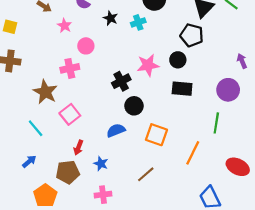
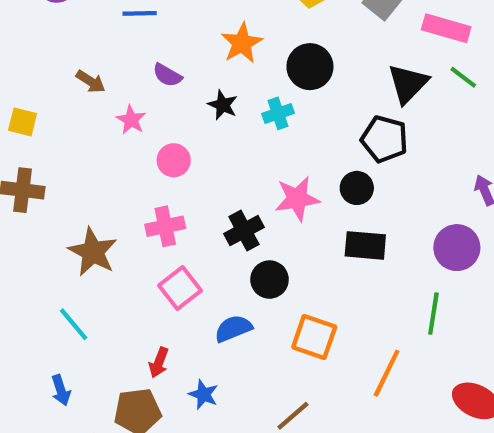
pink cross: (70, 68) -> (165, 226), moved
pink square: (70, 114) -> (180, 288), moved
blue arrow: (29, 161) -> (61, 390), turned 112

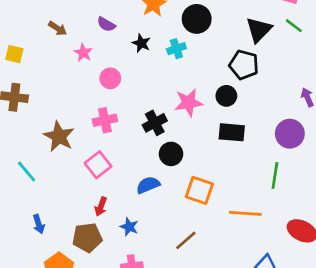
pink square: (180, 288) -> (98, 165), moved
cyan line: (74, 324) -> (27, 171), moved
orange line: (387, 373) -> (245, 213), turned 68

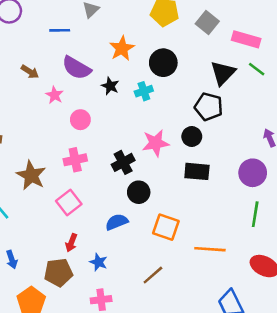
purple semicircle: (106, 24) -> (76, 68), size x1.6
green line: (275, 176) -> (255, 214), moved

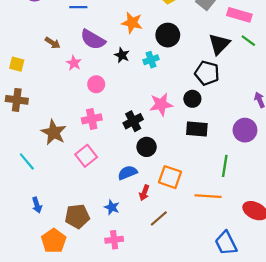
orange star: (122, 48) -> (132, 23), turned -30
green line: (255, 214) -> (225, 166), moved
red arrow: (71, 243) -> (144, 193), moved

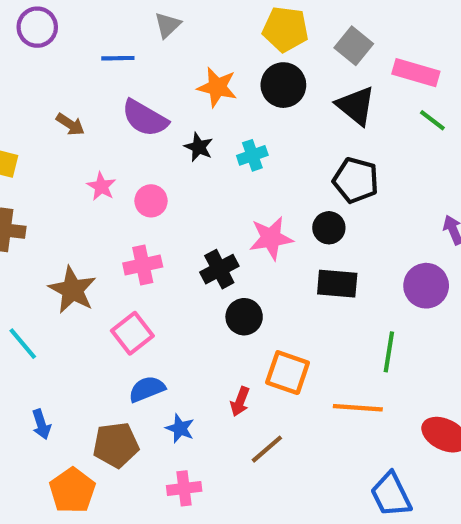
black circle: (168, 35) -> (283, 85), moved
black triangle: (219, 44) -> (356, 106), moved, turned -35
pink star: (74, 63) -> (101, 186), moved
blue semicircle: (128, 173) -> (147, 389), moved

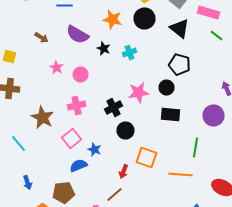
blue star: (180, 428) -> (94, 150), moved
brown line: (267, 449) -> (114, 194), moved

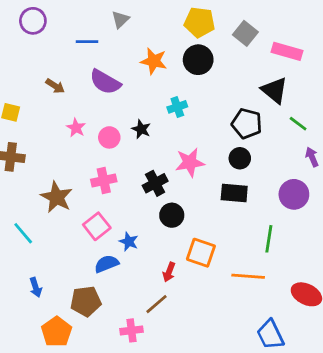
black triangle: (180, 28) -> (274, 90), moved
green line: (216, 36) -> (298, 124), moved
black star: (104, 48) -> (141, 129), moved
black circle: (166, 88) -> (240, 158), moved

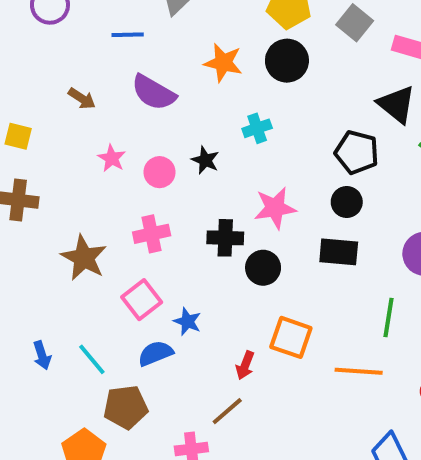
black cross: (155, 183) -> (225, 238), turned 30
black circle: (172, 215) -> (263, 268), moved
cyan line: (23, 233) -> (92, 359), moved
blue arrow: (36, 287) -> (42, 355), moved

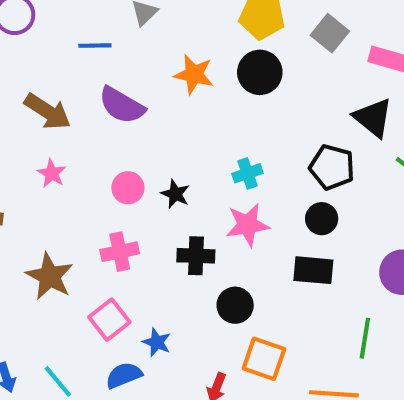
brown arrow: (82, 98) -> (48, 112), size x1.6
cyan cross: (257, 128) -> (247, 173), moved
pink star: (112, 158) -> (52, 173), moved
black star: (205, 160) -> (175, 194), moved
black circle: (263, 268) -> (235, 305), moved

